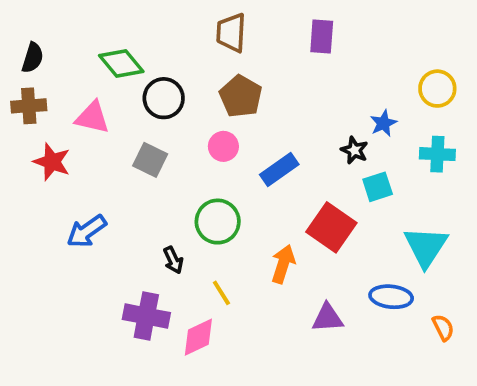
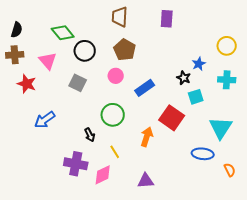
pink triangle: (92, 117) -> (48, 61), turned 36
purple triangle: (327, 318) -> (146, 181), moved

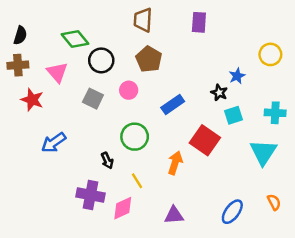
pink circle: (116, 76) -> (129, 90), moved
cyan cross: (227, 80) -> (275, 113), moved
blue ellipse: (203, 154) -> (232, 212), moved, turned -60

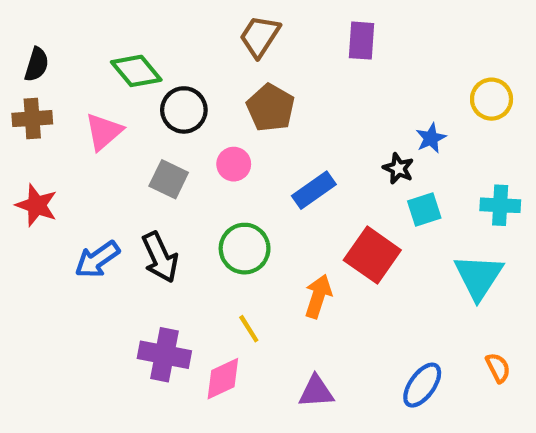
brown trapezoid: (143, 20) -> (260, 36), turned 30
pink triangle: (57, 72) -> (104, 132), turned 30
red star: (32, 100) -> (37, 205), moved
black arrow: (107, 160) -> (160, 257), moved, size x1.6

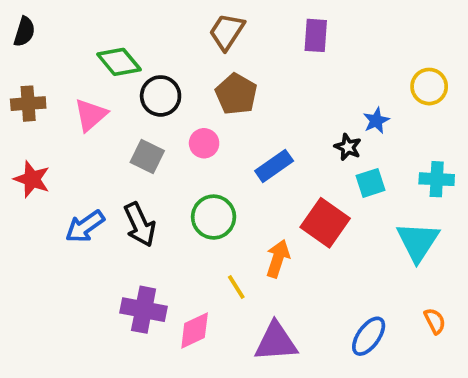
black semicircle: (37, 64) -> (24, 32), moved
yellow line: (249, 329) -> (236, 287), moved
purple triangle: (316, 392) -> (276, 342), size x1.4

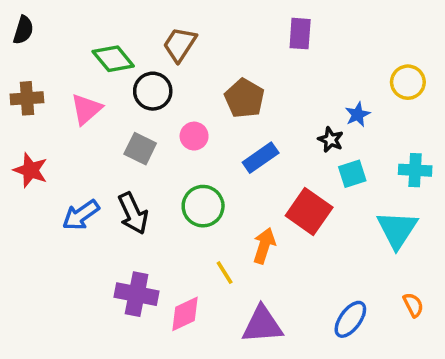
brown trapezoid: (227, 32) -> (180, 44), moved
brown pentagon: (236, 94) -> (244, 98), moved

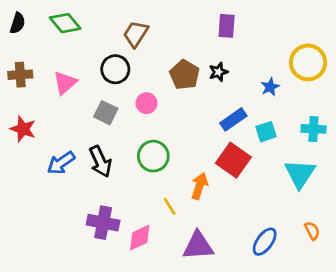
green diamond: (113, 59) -> (65, 23), moved
yellow circle: (408, 82) -> (308, 62), size x1.4
black star: (331, 140) -> (218, 72), moved, turned 30
blue rectangle: (261, 158) -> (233, 119), moved

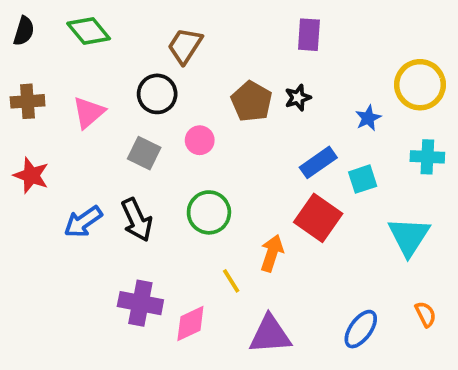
cyan cross: (313, 129) -> (427, 157), moved

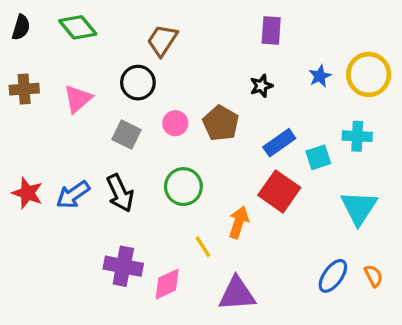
brown pentagon: (252, 101) -> (221, 123), moved
blue star: (368, 118) -> (320, 76), moved
cyan cross: (427, 157) -> (357, 136), moved
red star: (31, 175) -> (27, 193), moved
blue ellipse: (361, 329) -> (333, 276), moved

